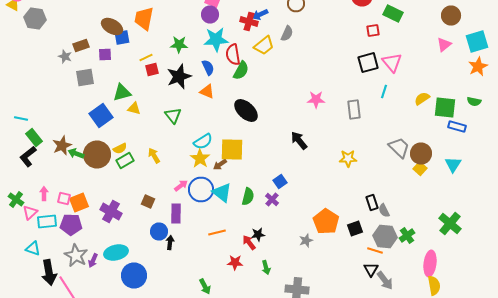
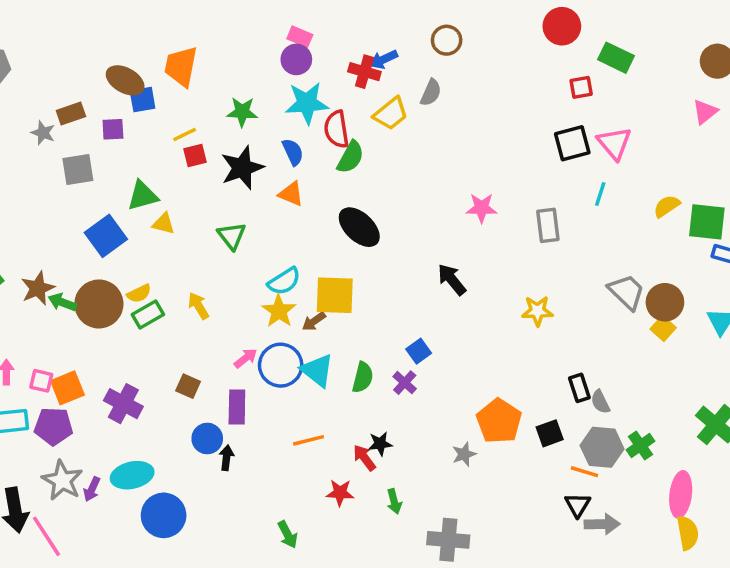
gray arrow: (385, 280) -> (602, 524), turned -54

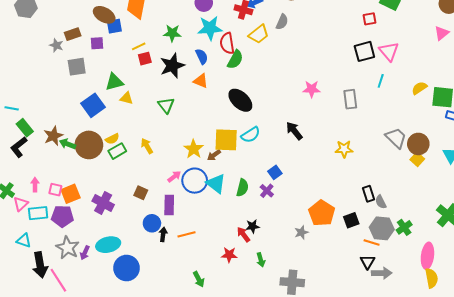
cyan semicircle: (284, 281) -> (251, 135), moved
orange line: (309, 440) -> (186, 234), moved

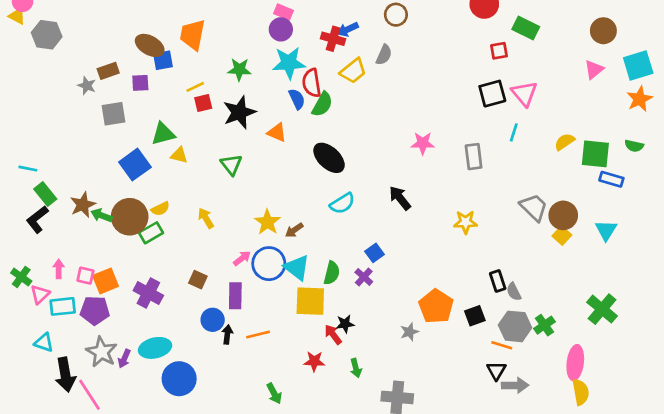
blue semicircle: (202, 57) -> (297, 99), moved
yellow square: (226, 140) -> (310, 301), moved
green rectangle: (117, 151) -> (151, 233), moved

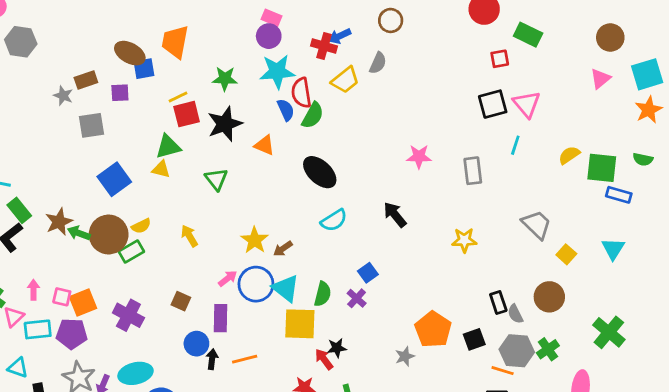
red square: (203, 103) -> (187, 114), size x1.4
green triangle: (163, 134) -> (168, 147), moved
brown circle: (563, 215) -> (549, 297), moved

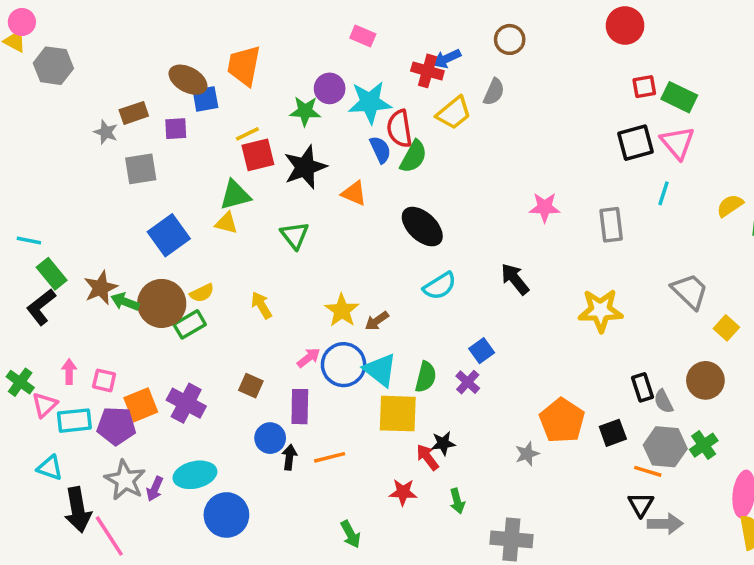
green rectangle: (528, 35) -> (679, 97), moved
purple circle: (269, 36) -> (330, 88), moved
yellow star: (464, 240) -> (601, 310), size x1.4
orange square: (83, 303) -> (141, 405), moved

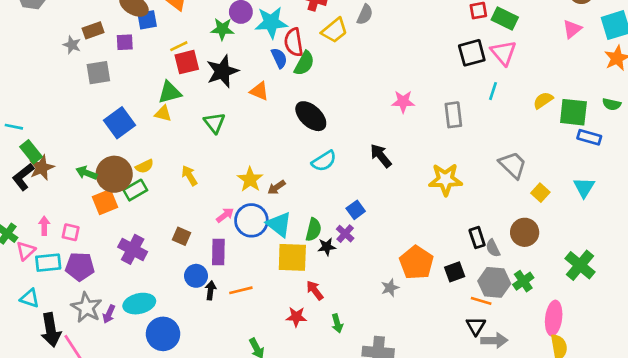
brown star: (101, 288) -> (42, 168), moved
orange square: (141, 405) -> (105, 202), moved
black star: (443, 443) -> (327, 247), moved

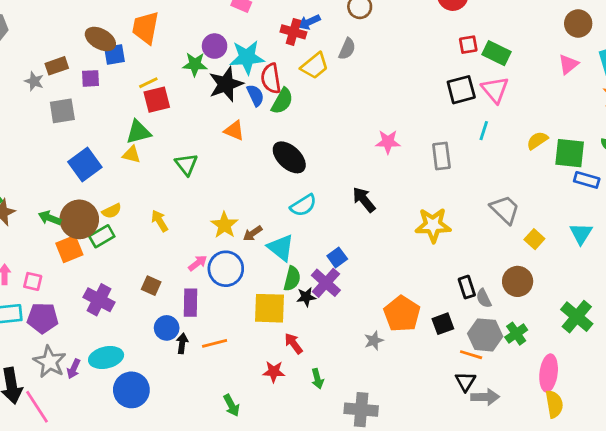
black star: (222, 71) -> (226, 84), moved
cyan triangle: (279, 224) -> (281, 248), moved
purple cross: (345, 234) -> (326, 283), size x1.5

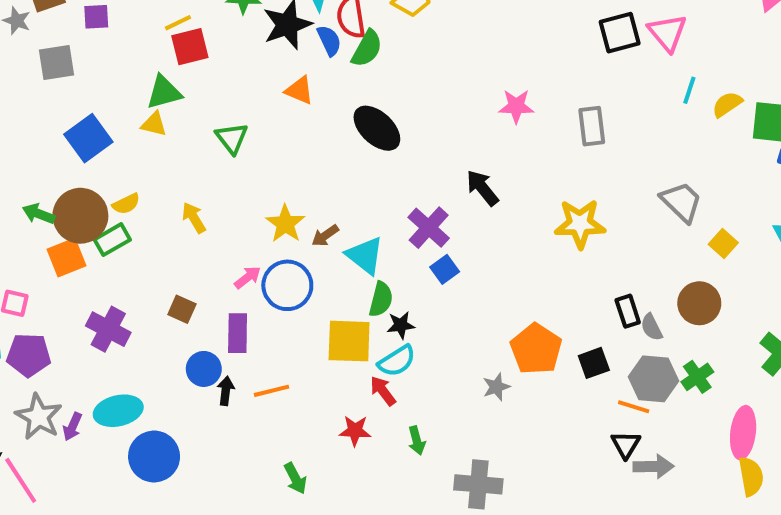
cyan line: (484, 131) -> (689, 90), moved
cyan semicircle: (303, 205) -> (397, 361), moved
purple cross: (326, 283) -> (429, 228), moved

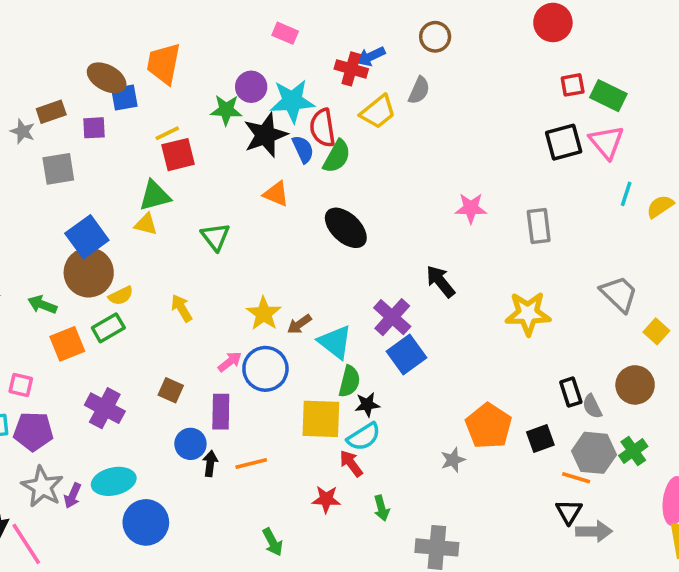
brown circle: (80, 216) -> (89, 272), moved
blue square: (445, 269) -> (407, 355), size x1.5

